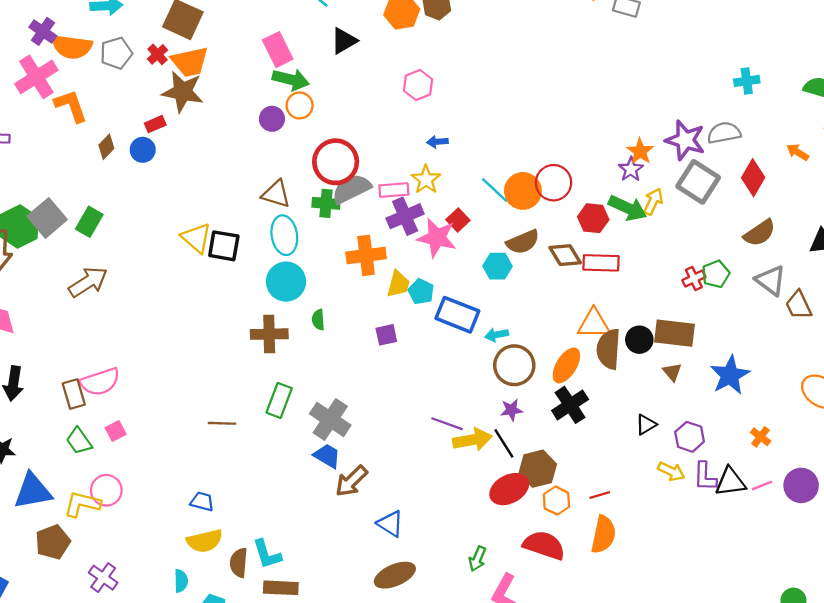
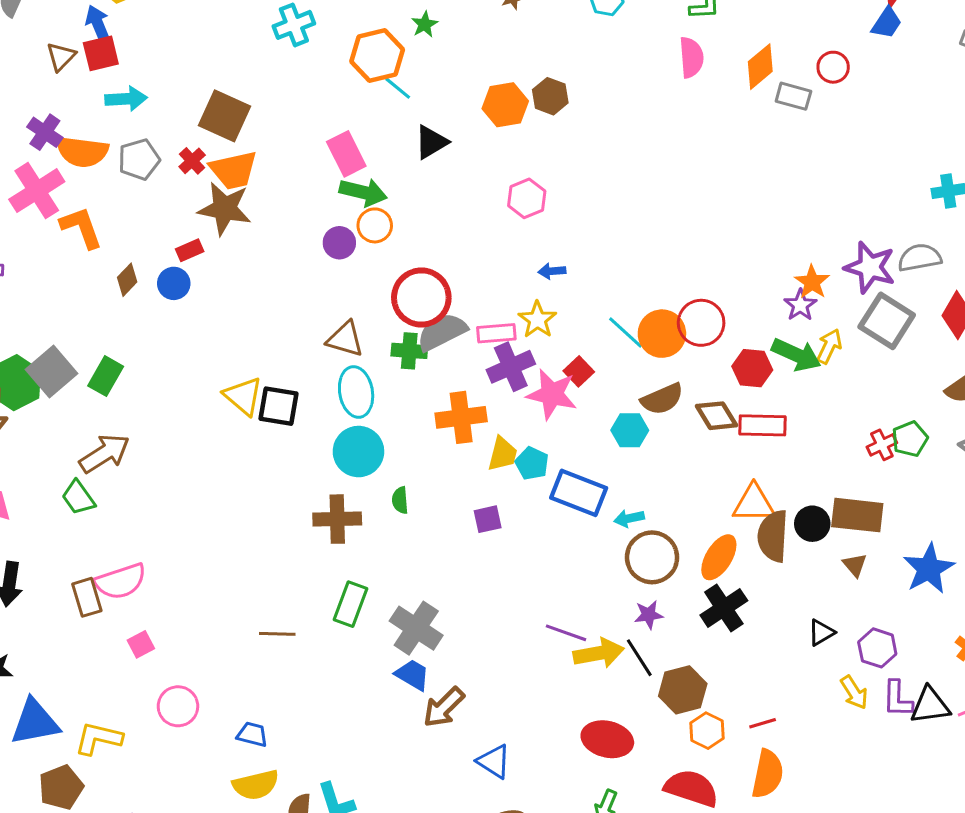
green trapezoid: (79, 441) -> (78, 498), moved
yellow arrow: (671, 471) -> (854, 692), turned 32
red ellipse: (509, 489) -> (607, 739), moved, turned 42
pink circle: (106, 490) -> (178, 706), moved

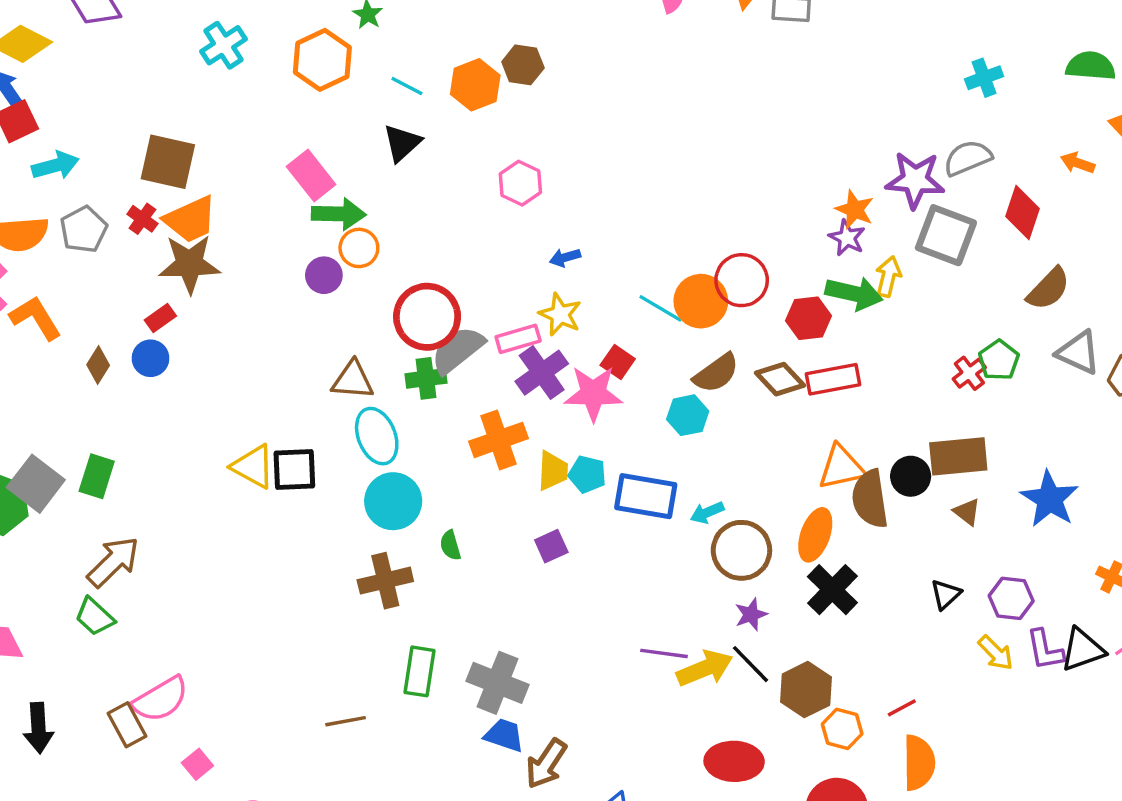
cyan line: (398, 88) -> (407, 86), moved

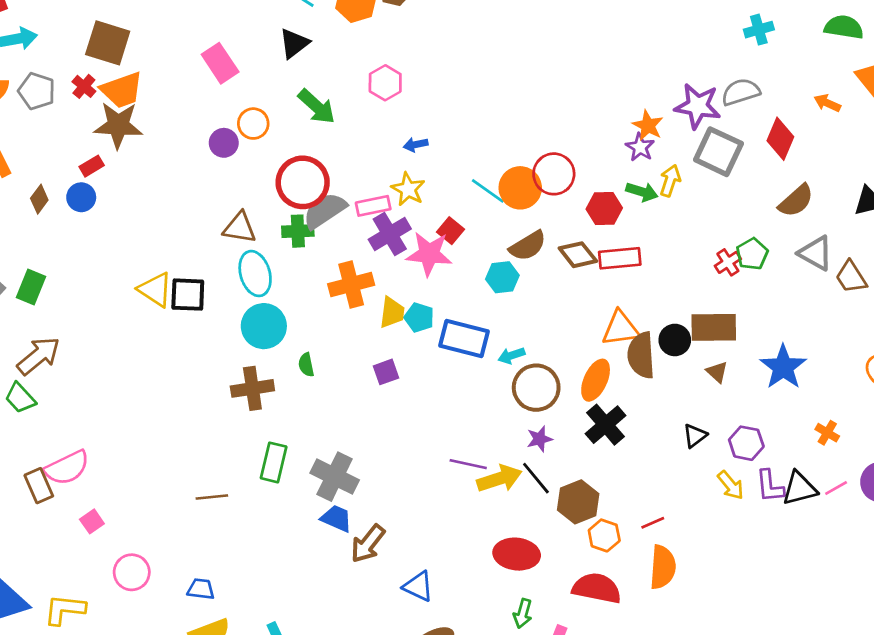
green arrow: (339, 214) -> (317, 107), moved, turned 36
gray pentagon: (84, 230) -> (37, 91), turned -30
green arrow: (854, 293) -> (642, 192), size x0.7

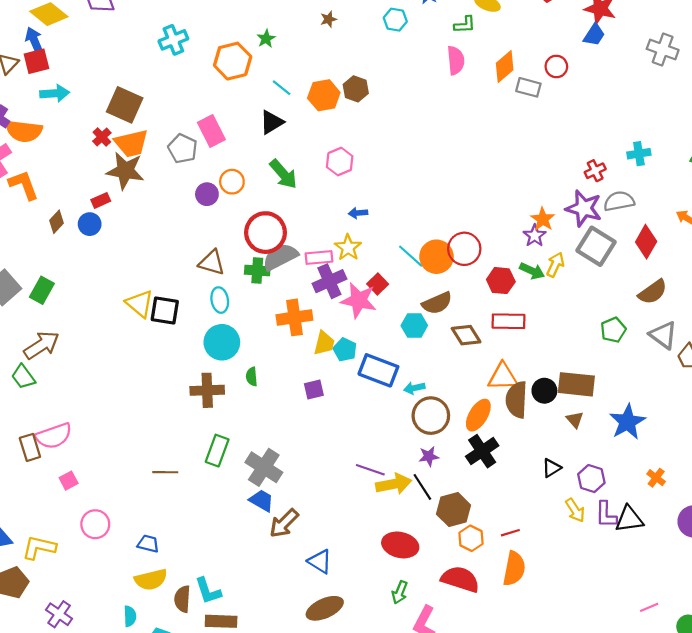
gray pentagon: (37, 91) -> (183, 149), moved
brown diamond: (578, 255) -> (466, 335), moved
red cross: (728, 262) -> (595, 171), moved
cyan ellipse: (255, 274) -> (220, 300), size x0.7
pink line: (836, 488) -> (649, 607), moved

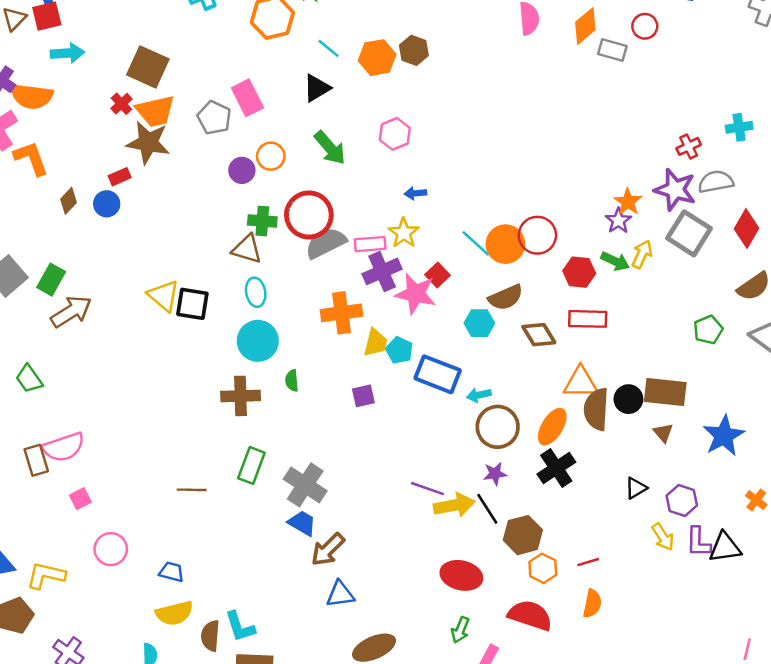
green cross: (257, 270) -> (262, 221), moved
brown arrow: (42, 345) -> (71, 312), moved
blue triangle: (320, 561) -> (340, 594), moved, turned -40
orange semicircle: (514, 569) -> (592, 604), size x0.7
pink line: (649, 607) -> (747, 649), turned -54

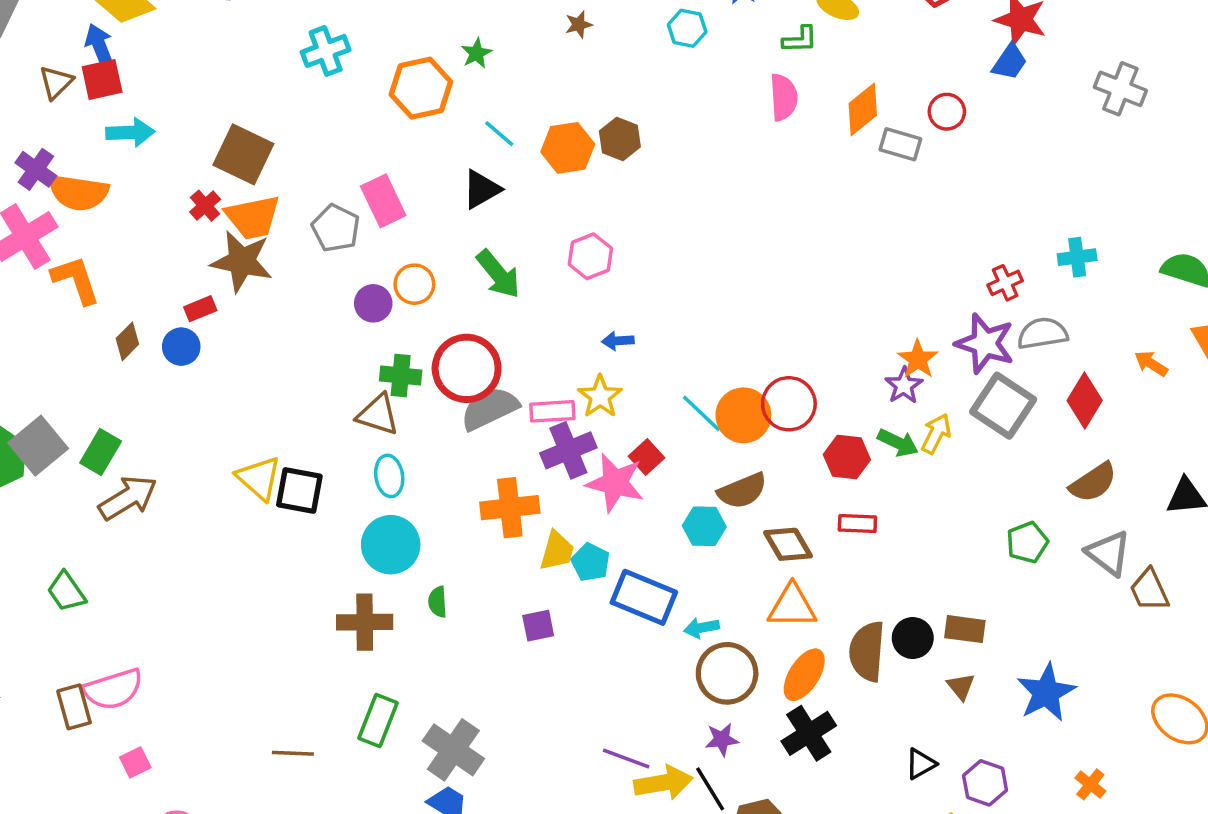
red rectangle: (588, 319) -> (857, 524), size x0.7
orange triangle: (581, 383) -> (792, 606), moved
brown rectangle: (665, 392) -> (965, 629), size x0.7

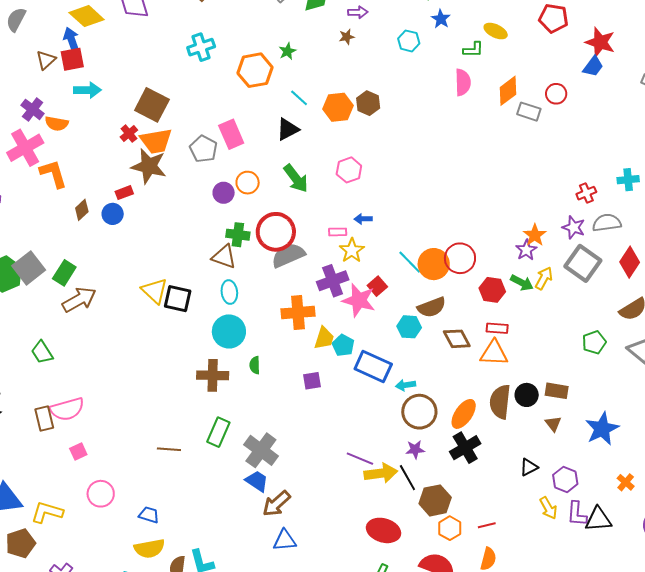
orange semicircle: (78, 192) -> (57, 124), size x0.7
purple star: (985, 343) -> (574, 227), size x0.7
pink rectangle: (552, 411) -> (338, 232), moved, size x0.7
orange triangle: (792, 606) -> (494, 353), moved

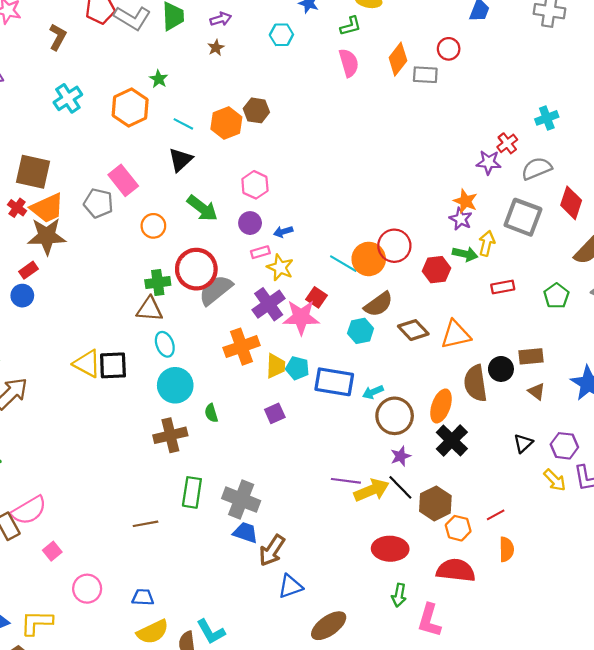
purple circle: (224, 193) -> (250, 223), moved
purple star: (574, 227) -> (489, 162), moved
red rectangle: (497, 328) -> (503, 287), moved

